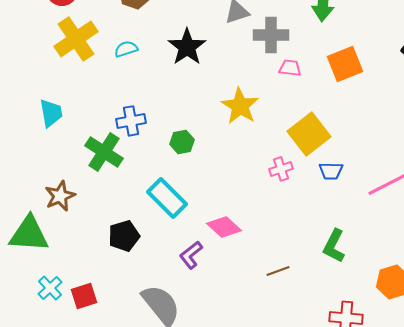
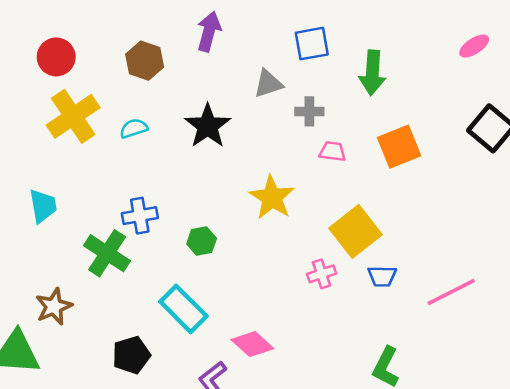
gray cross: (271, 35) -> (309, 111), size x0.7

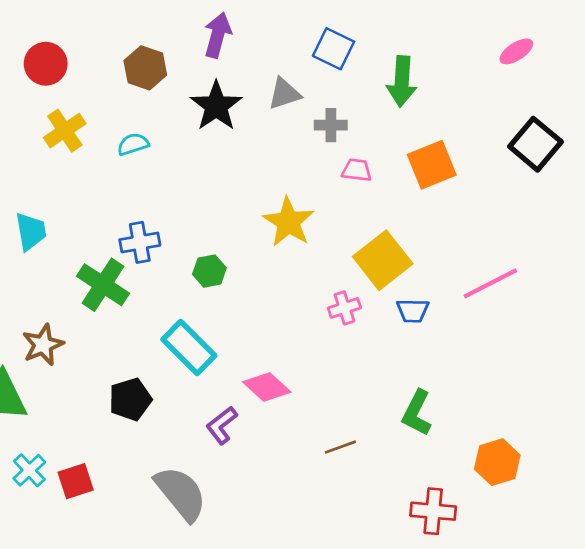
blue square: (312, 44) -> (334, 49), turned 36
yellow cross: (73, 116) -> (65, 131), size x0.7
black star: (208, 126) -> (216, 106), moved
pink line: (451, 292) -> (490, 283), moved

